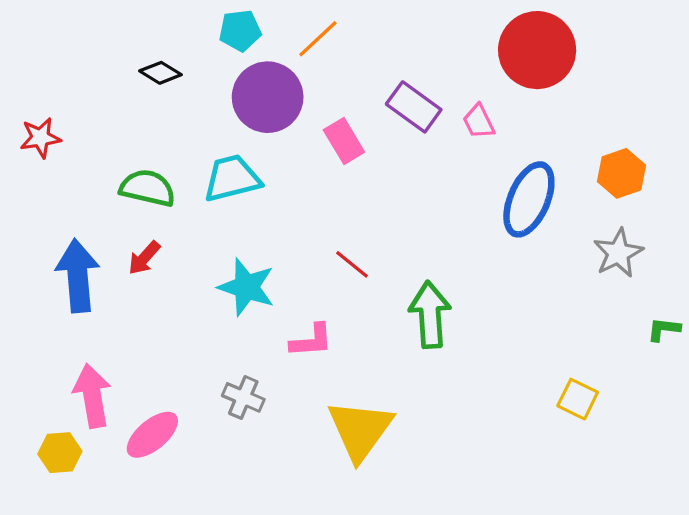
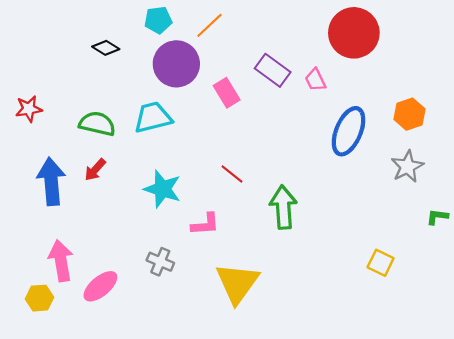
red star: (40, 138) -> (29, 109), moved

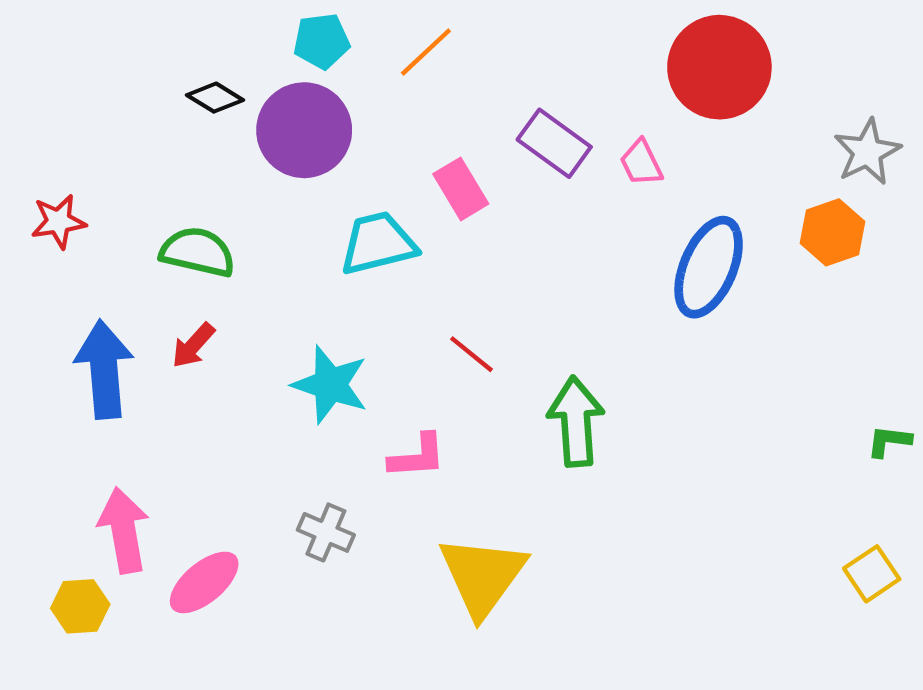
purple circle: (176, 64) -> (304, 130), moved
cyan trapezoid: (153, 117) -> (378, 243), moved
gray star: (407, 167) -> (867, 152), moved
yellow square: (381, 263) -> (872, 574), moved, turned 30

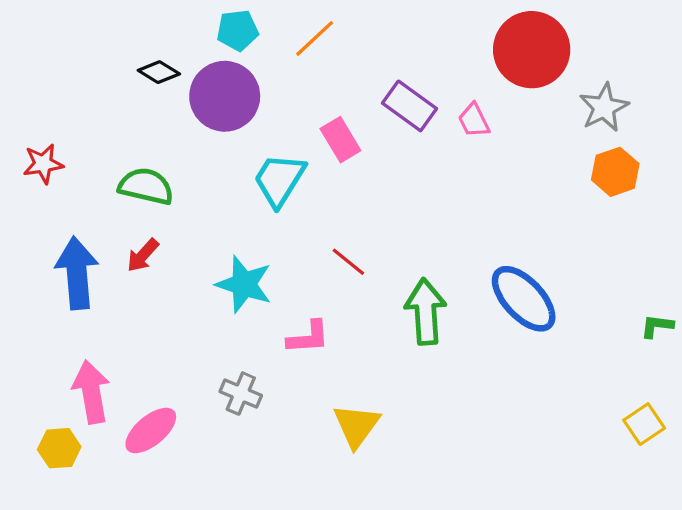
gray star: (867, 152) -> (604, 107), moved
cyan trapezoid: (378, 243) -> (279, 180), turned -44
blue ellipse: (709, 267) -> (524, 299), moved, turned -66
yellow triangle: (482, 576) -> (356, 426), size x0.7

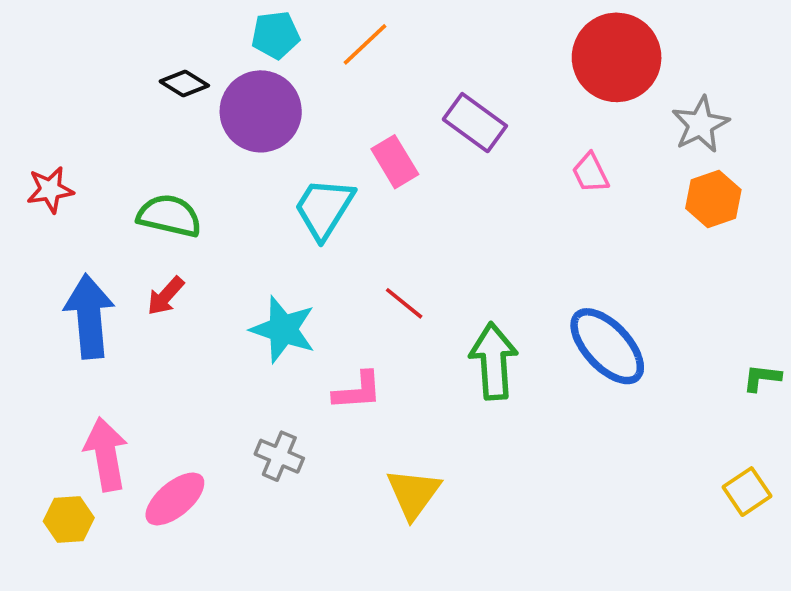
pink trapezoid: (474, 120) -> (590, 173), moved

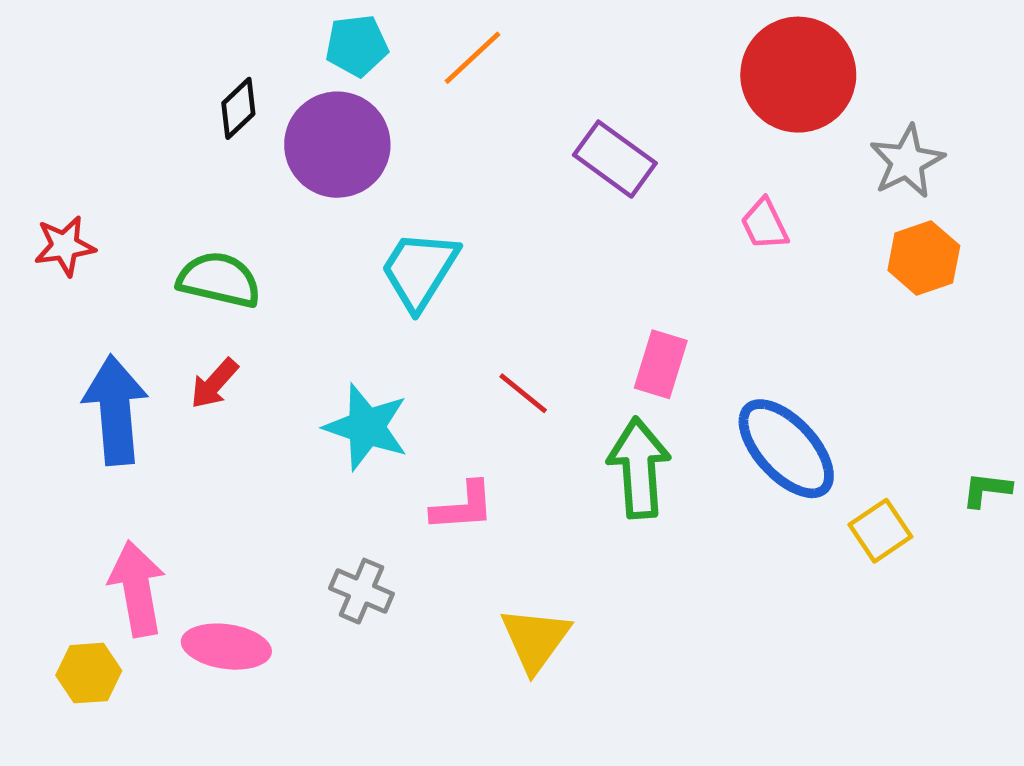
black diamond: (184, 83) -> (238, 108), turned -75
pink rectangle: (395, 162) -> (661, 364), moved, turned 48
yellow square: (747, 492) -> (880, 531), moved
pink ellipse: (175, 499) -> (226, 647), turned 48

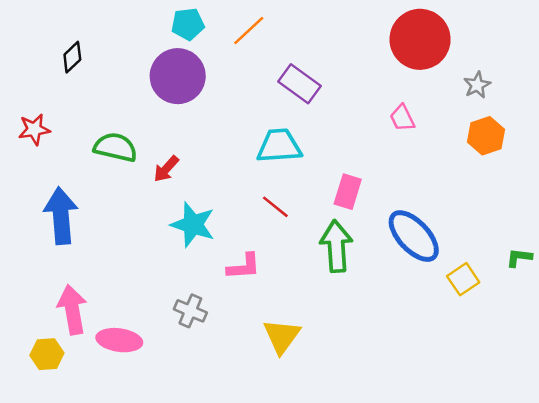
black diamond: (238, 108) -> (72, 57), moved
purple rectangle: (615, 159) -> (299, 84), moved
gray star: (907, 161) -> (477, 85), size x0.7
cyan trapezoid: (419, 270) -> (279, 146), moved, turned 54
red arrow: (214, 384) -> (166, 169), moved

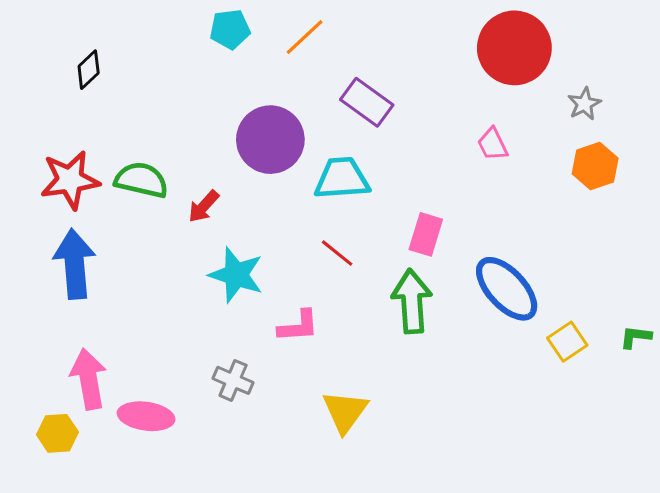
purple circle: (178, 76) -> (270, 140), moved
red star: (34, 129) -> (70, 180), moved, size x1.5
green L-shape: (519, 258) -> (636, 337), moved

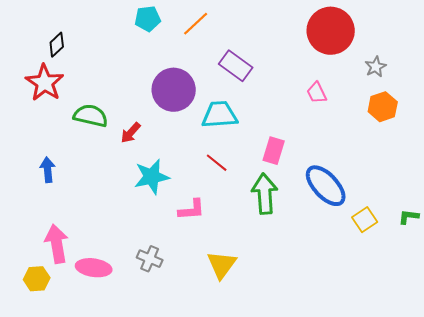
red star: (70, 180) -> (45, 83), moved, turned -30
blue arrow: (75, 264) -> (48, 170), size x0.6
cyan star: (236, 275) -> (152, 177), turned -30
gray cross: (233, 380) -> (150, 259), moved

